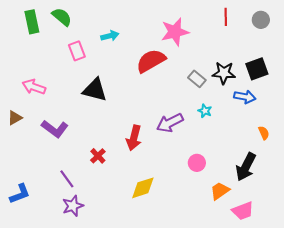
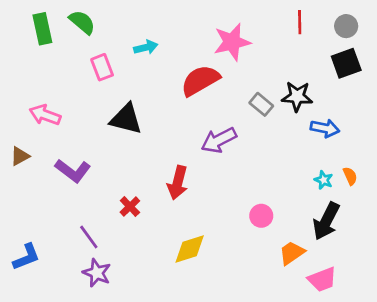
black square: (257, 69) -> (346, 63), moved
cyan star: (205, 111) -> (324, 180), moved
purple arrow: (170, 123) -> (219, 140), moved
purple star: (73, 206) -> (97, 273), turned -30

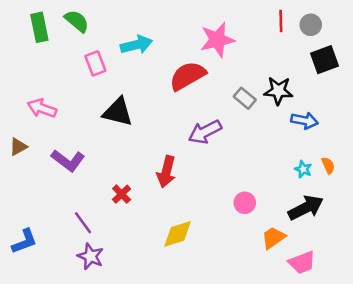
gray circle: (346, 26) -> (311, 25), moved
cyan arrow: (146, 47) -> (136, 45), size x1.4
black arrow: (326, 221) -> (306, 208), turned -144

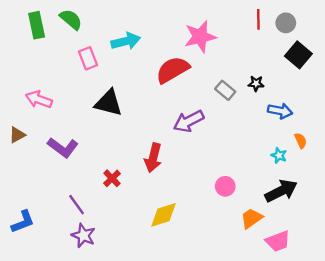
black square: (324, 60) -> (298, 55), turned -30
black star: (278, 91) -> (256, 83), size x0.6
orange semicircle: (328, 165) -> (301, 141), moved

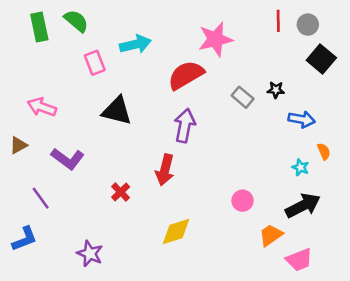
purple arrow: (189, 121) -> (185, 126), moved, turned 128
purple line: (77, 205) -> (41, 198), moved

